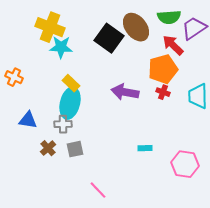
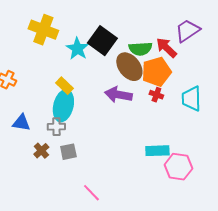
green semicircle: (169, 17) -> (140, 49), moved
brown ellipse: (136, 27) -> (129, 67), moved
cyan star: (61, 47) -> (77, 49), moved, turned 30
cyan rectangle: (145, 148) -> (157, 151), moved, size x1.6

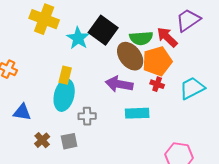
yellow rectangle: (64, 86) -> (65, 75), turned 60
cyan trapezoid: (191, 99) -> (192, 88), turned 64
gray cross: (56, 127) -> (87, 116), moved
cyan rectangle: (157, 151) -> (137, 113), moved

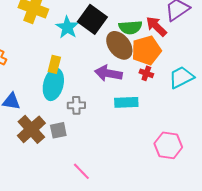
brown cross: (42, 140) -> (31, 129), size x1.8

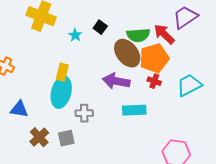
black square: (92, 19) -> (100, 27), size x0.5
cyan star: (67, 27) -> (75, 35), size x0.6
brown cross: (31, 129) -> (39, 137), size x0.7

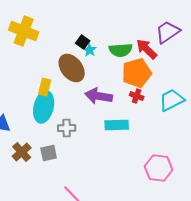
cyan star: (75, 35) -> (90, 50), moved
brown ellipse: (127, 53) -> (72, 68), moved

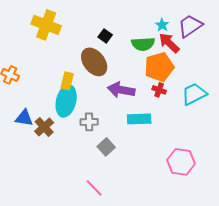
cyan star: (90, 50) -> (162, 25), moved
brown cross: (22, 152) -> (44, 127), moved
gray square: (49, 153) -> (106, 147), moved, turned -30

